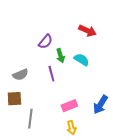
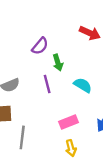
cyan semicircle: (81, 60) -> (83, 85), moved

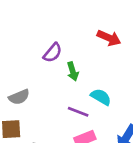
purple line: (47, 84) -> (78, 112), moved, turned -54

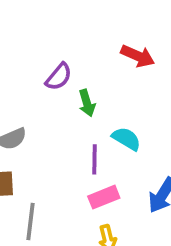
purple line: (78, 112) -> (94, 159), turned 70

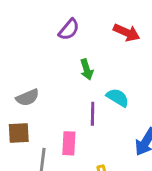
purple semicircle: (59, 77) -> (69, 30), moved
pink rectangle: (104, 197) -> (69, 143), moved, turned -65

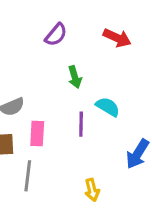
pink rectangle: (69, 143) -> (37, 133), moved

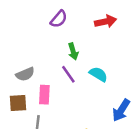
red arrow: (117, 38) -> (106, 21), turned -36
purple line: (81, 124) -> (68, 74), moved, turned -36

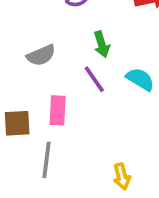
gray semicircle: (25, 74) -> (41, 55), moved

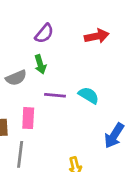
green arrow: (102, 44) -> (40, 64), moved
purple line: (94, 79) -> (55, 95), turned -50

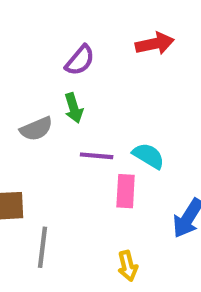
red arrow: (97, 36) -> (155, 44), moved
pink rectangle: (28, 118) -> (126, 191), moved

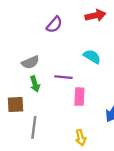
green arrow: (74, 108) -> (35, 84), moved
cyan semicircle: (148, 156) -> (92, 57), moved

